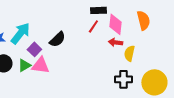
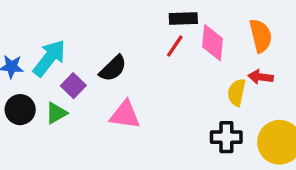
red arrow: (115, 42) -> (261, 77), moved
pink triangle: (40, 65) -> (125, 115), moved

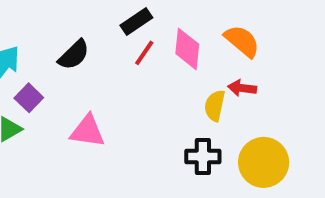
black rectangle: (183, 19) -> (136, 22), moved, turned -32
orange semicircle: (261, 36) -> (242, 41), turned -36
black semicircle: (113, 68) -> (74, 55), moved

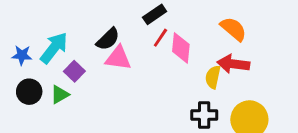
pink diamond: (187, 49) -> (181, 48), moved
red arrow: (242, 88) -> (233, 64), size x1.5
pink triangle: (87, 131) -> (118, 58), moved

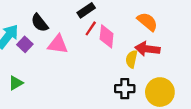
black semicircle: (108, 39) -> (40, 23), moved, turned 96
purple square: (74, 71) -> (25, 44), moved
green triangle: (60, 95) -> (16, 83), moved

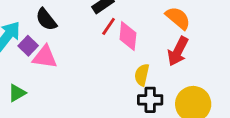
pink triangle: (58, 44) -> (45, 57), moved
red arrow: (147, 49) -> (178, 51), turned -70
yellow semicircle: (132, 59) -> (142, 75), moved

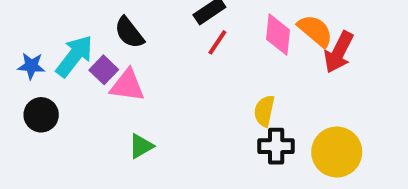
pink diamond: (128, 36) -> (278, 35), moved
red arrow: (178, 51) -> (339, 52), moved
green triangle: (17, 93) -> (141, 146), moved

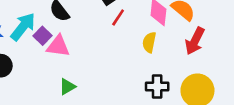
red arrow: (339, 52) -> (195, 41), moved
yellow semicircle: (264, 111) -> (149, 42), moved

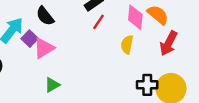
pink triangle: (58, 46) -> (44, 48), turned -40
black cross: (157, 87) -> (147, 85), moved

